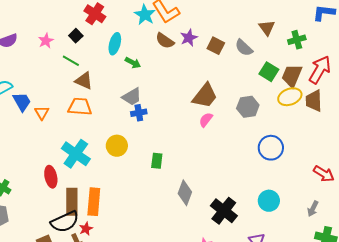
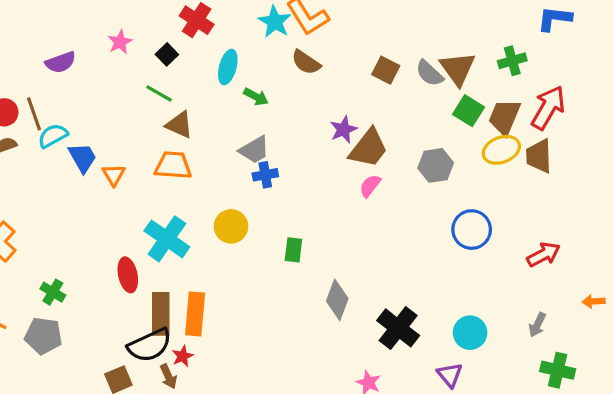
brown triangle: (267, 28) -> (458, 69), moved, size x1.4
purple star: (189, 38) -> (343, 130), moved
pink star: (46, 41) -> (120, 42), moved
red arrow: (324, 174) -> (544, 255), moved, turned -60
cyan circle: (269, 201) -> (470, 333), moved

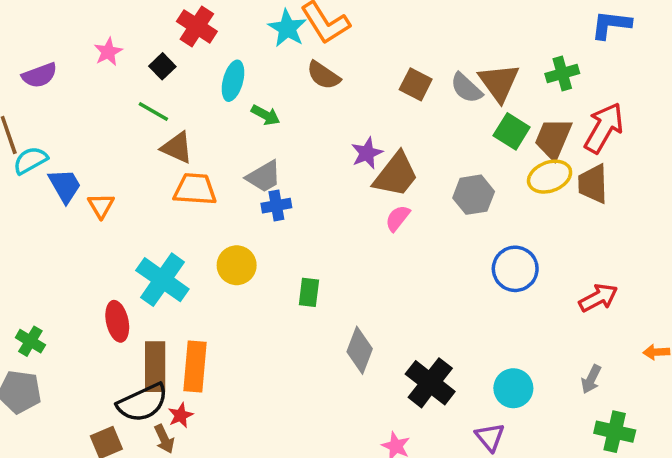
orange trapezoid: (173, 165) -> (195, 189), moved

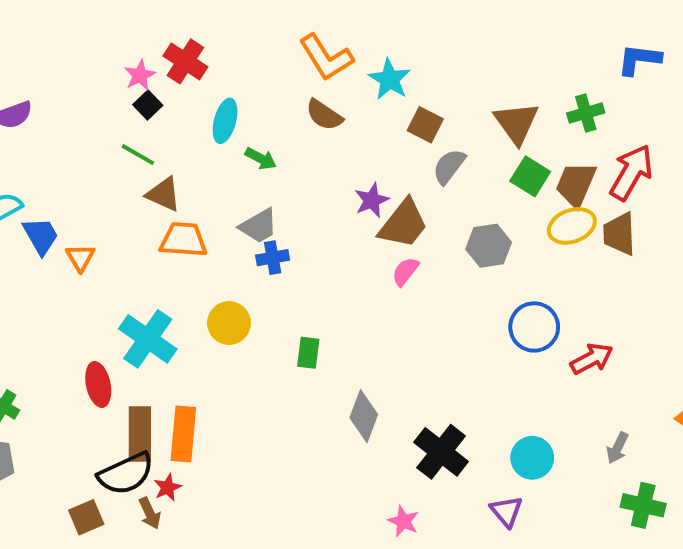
cyan star: (287, 28) -> (390, 79), moved
pink star: (108, 52) -> (140, 75), moved
gray semicircle: (466, 88) -> (449, 166), moved, turned 84
red arrow: (598, 298) -> (592, 359), moved

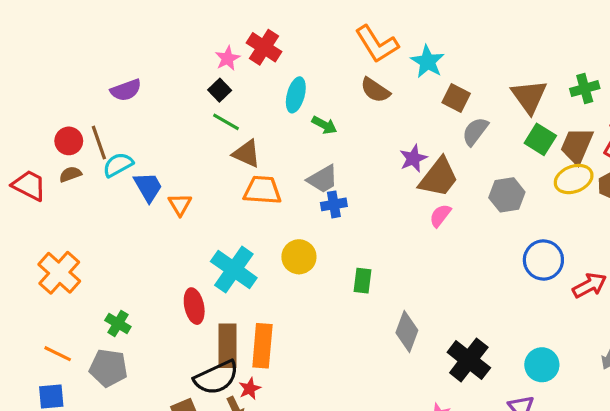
black square: (148, 105) -> (220, 90), moved

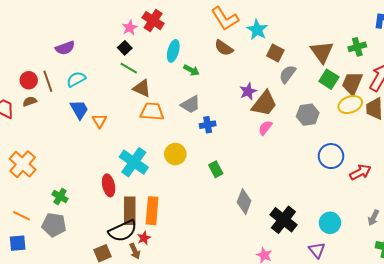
cyan semicircle: (118, 165) -> (76, 79), moved
blue cross: (334, 204) -> (208, 125), moved
green rectangle: (362, 281) -> (216, 169), turned -35

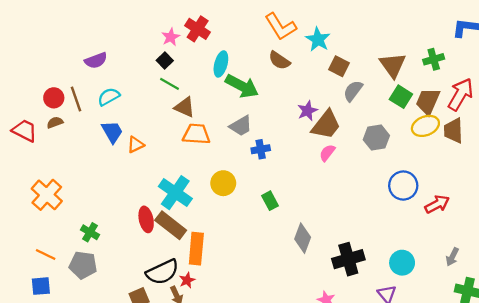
green arrow: (191, 70) -> (242, 86), size x1.8
orange triangle: (99, 121) -> (136, 145), turned 35
brown rectangle: (130, 211) -> (171, 225), moved, turned -52
black cross: (283, 220) -> (348, 259), turned 36

